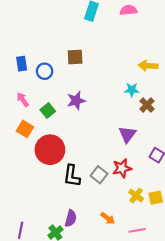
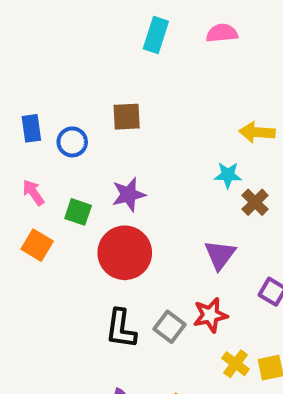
green square: (48, 110) -> (78, 212), turned -32
red circle: (50, 150) -> (125, 253), moved

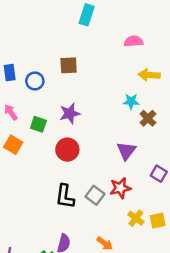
pink semicircle: (222, 33) -> (134, 41), moved
red circle: (125, 253) -> (67, 150), size x0.7

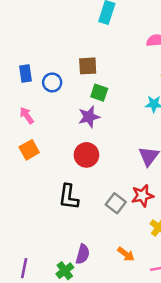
green square: (38, 124) -> (99, 93), moved
orange square: (13, 145) -> (29, 150), turned 30
black L-shape: (65, 196) -> (69, 197), moved

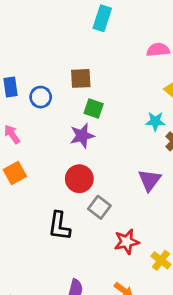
red star: (142, 196) -> (127, 242), moved
gray square: (116, 203) -> (99, 207), moved

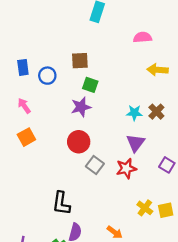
cyan star: (155, 121) -> (134, 113), moved
black L-shape: (59, 226) -> (61, 203), moved
red star: (127, 242) -> (126, 168), moved

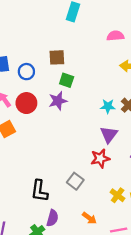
red circle: (79, 142) -> (26, 103), moved
gray square: (95, 165) -> (75, 181), moved

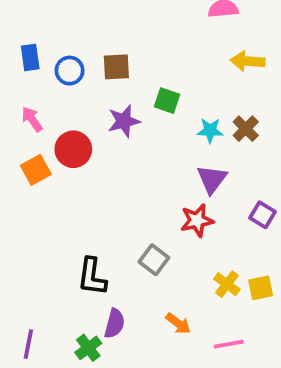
brown square: (57, 57) -> (116, 67), moved
green square: (67, 80) -> (167, 101), moved
red circle: (26, 103) -> (73, 149), moved

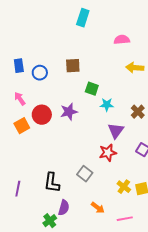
brown square: (116, 67) -> (73, 66), moved
purple star: (124, 121) -> (69, 112), moved
brown cross: (246, 129) -> (138, 112), moved
cyan star: (210, 131) -> (107, 105), moved
purple line: (28, 344) -> (18, 189), moved

